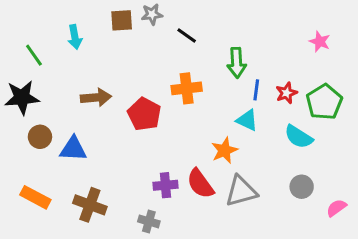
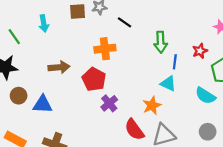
orange cross: (187, 88) -> (105, 49), moved
red star: (286, 93) -> (200, 51), moved
purple cross: (165, 185) -> (109, 103), moved, turned -35

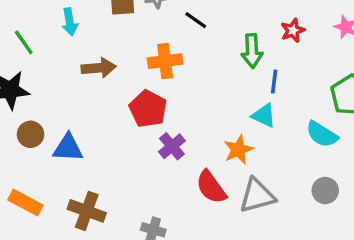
red star: (200, 51) -> (293, 30), moved
brown arrow: (59, 67) -> (99, 68), moved

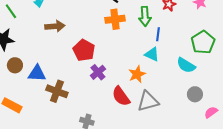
orange cross: (165, 61) -> (115, 19), moved
gray circle: (325, 191) -> (195, 94), moved
brown cross: (87, 211) -> (57, 91), moved

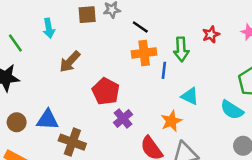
brown arrow: (55, 26) -> (70, 62), turned 138
blue line: (158, 34) -> (164, 70), moved
brown circle: (15, 65) -> (17, 122), moved

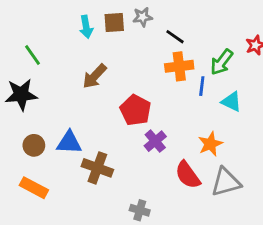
cyan arrow: (49, 28) -> (86, 27), moved
green arrow: (181, 49) -> (222, 62), turned 40
cyan triangle: (190, 96) -> (231, 102), moved

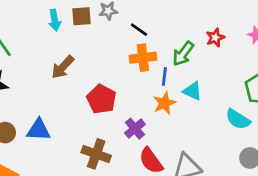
purple cross: (155, 141) -> (135, 129), moved
orange star: (210, 144) -> (164, 103), moved
brown cross: (97, 168) -> (96, 154), moved

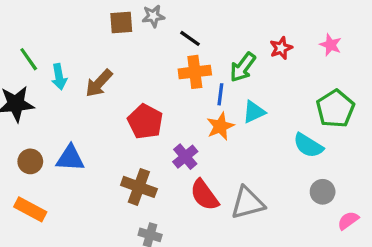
cyan arrow: (55, 20) -> (59, 77), moved
cyan triangle: (192, 91) -> (254, 112), turned -50

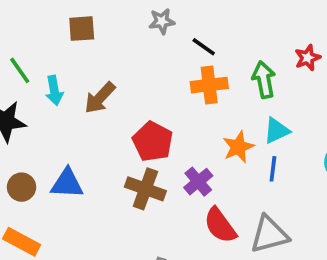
brown square: (121, 22) -> (82, 29), moved
green arrow: (243, 67) -> (264, 80), turned 132
blue line: (220, 94) -> (273, 169), moved
brown cross: (139, 187) -> (145, 189), moved

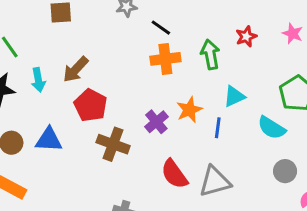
cyan arrow: (54, 90) -> (38, 80), moved
cyan triangle: (277, 131) -> (234, 96), moved
red pentagon: (153, 142) -> (91, 105), moved
purple cross: (198, 182) -> (156, 122), moved

